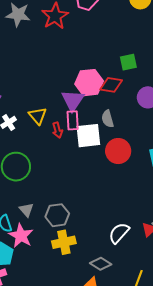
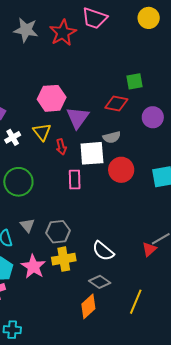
pink hexagon: (89, 83) -> (52, 98), moved
gray semicircle: (108, 119) -> (112, 137), turned -90
pink rectangle: (73, 120) -> (75, 180), moved
white semicircle: (119, 233) -> (103, 251), moved, turned -95
pink star: (21, 236) -> (33, 267), moved

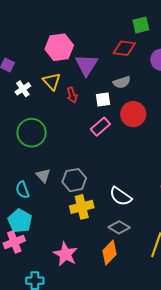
white square: (92, 153) -> (103, 100), size x0.6
pink rectangle: (75, 180) -> (100, 127), moved, turned 54
pink star: (33, 267) -> (65, 254), moved

